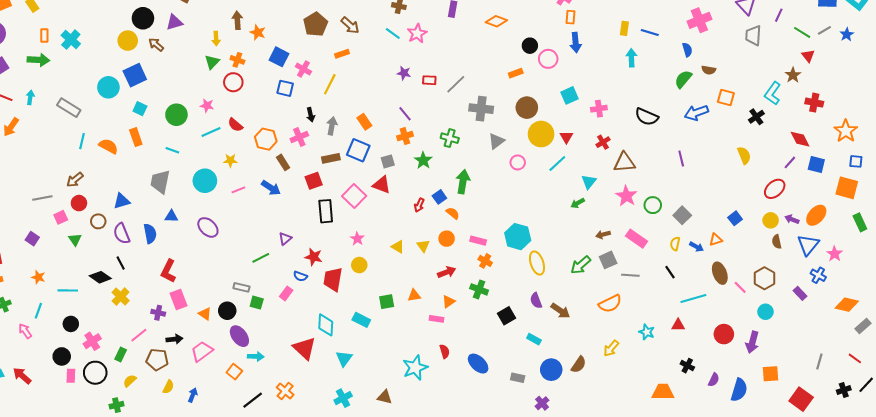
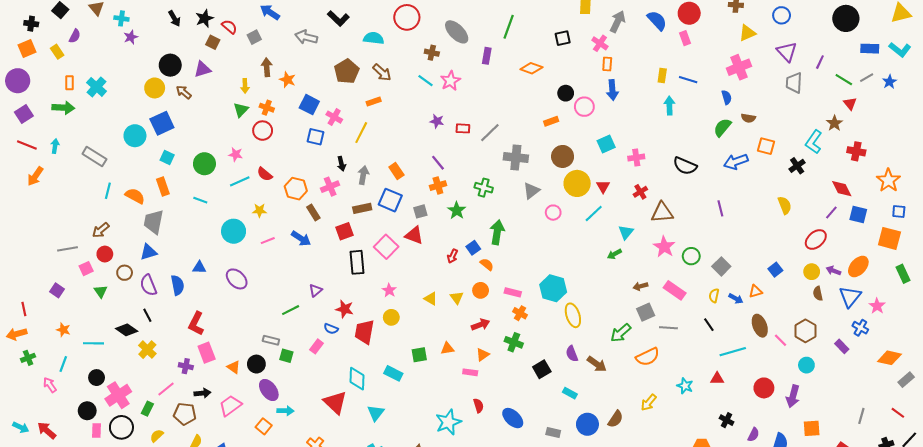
gray trapezoid: (160, 182) -> (154, 222), moved
green arrow: (581, 265) -> (621, 333), moved
pink cross: (92, 341) -> (118, 395), size x1.4

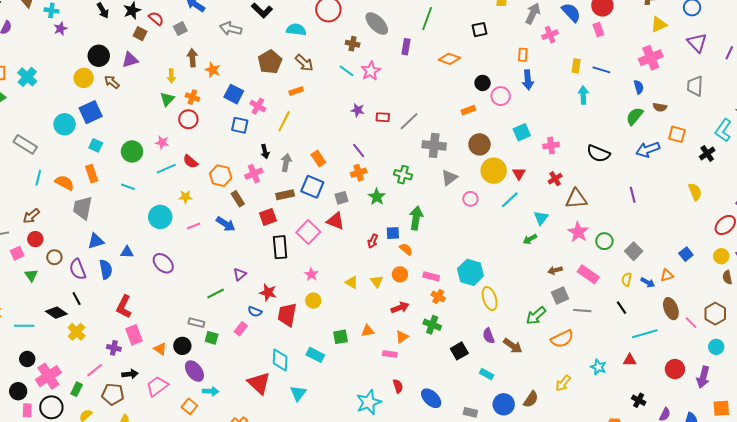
pink cross: (600, 43) -> (550, 35), moved, turned 35
gray trapezoid: (794, 83) -> (695, 86), moved
blue square: (473, 248) -> (393, 233), turned 32
blue triangle: (148, 252) -> (96, 241), moved

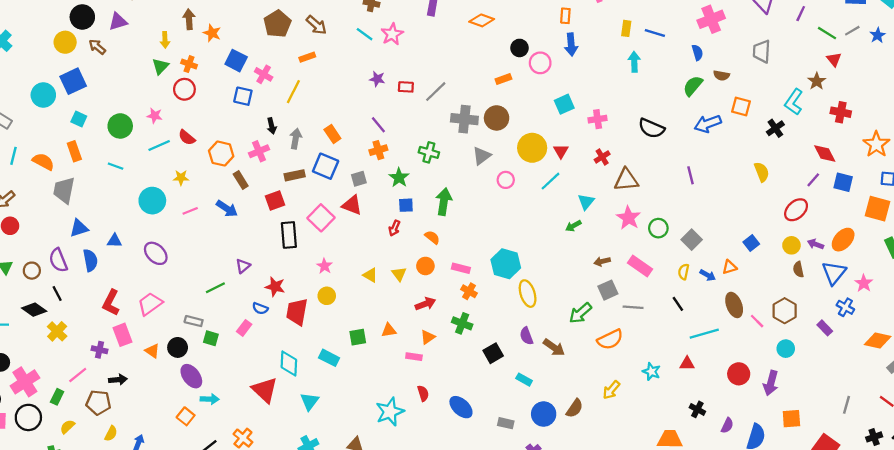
brown circle: (479, 144) -> (497, 118), moved
blue square: (393, 233) -> (406, 205), moved
brown circle: (54, 257) -> (32, 271), moved
pink trapezoid: (157, 386) -> (150, 304), moved

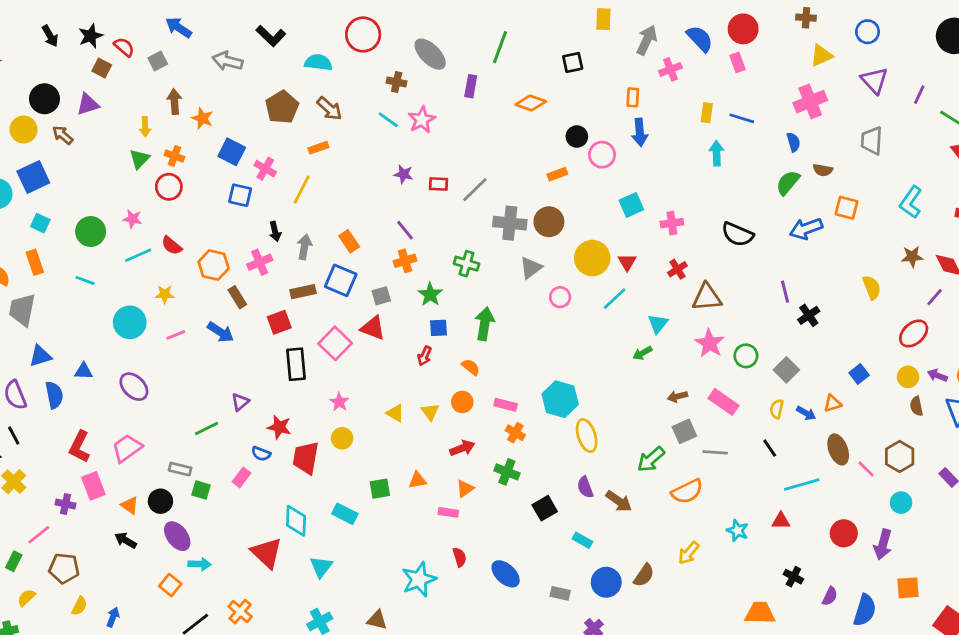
brown star: (817, 81) -> (912, 257), moved, turned 30
black cross: (775, 128) -> (809, 315), moved
black arrow: (118, 380) -> (126, 540), moved, turned -144

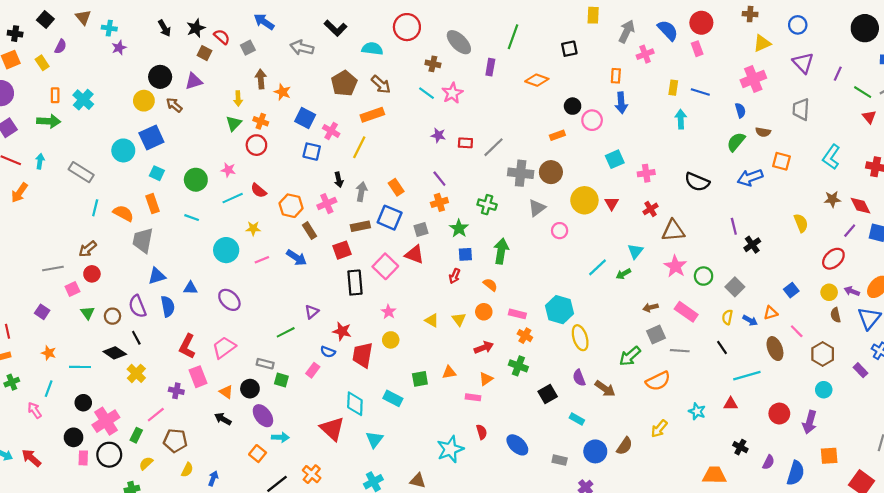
orange rectangle: (318, 148) -> (372, 115), size x1.5
cyan line: (615, 299) -> (597, 267), moved
pink line: (866, 469) -> (797, 331), moved

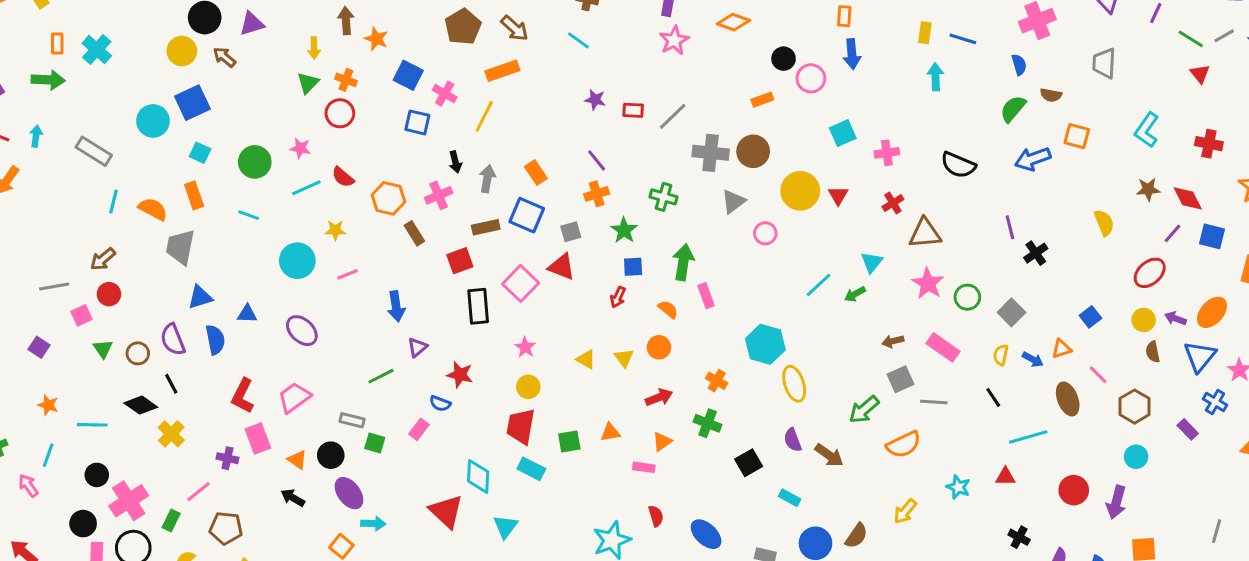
pink star: (452, 93) -> (674, 40), moved
blue arrow: (297, 258) -> (396, 306), moved, turned 48
pink rectangle: (517, 314) -> (706, 296), moved, turned 56
red trapezoid: (363, 355) -> (521, 426), moved

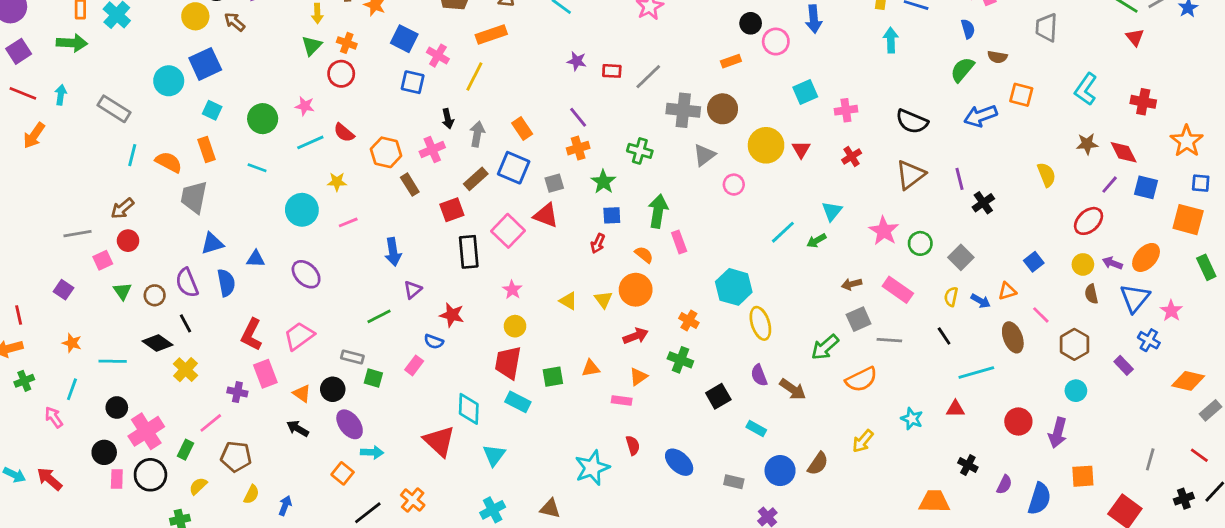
brown rectangle: (486, 227) -> (476, 179), turned -30
brown triangle: (925, 233) -> (910, 175), moved, turned -32
orange circle: (659, 347) -> (636, 290), size x1.5

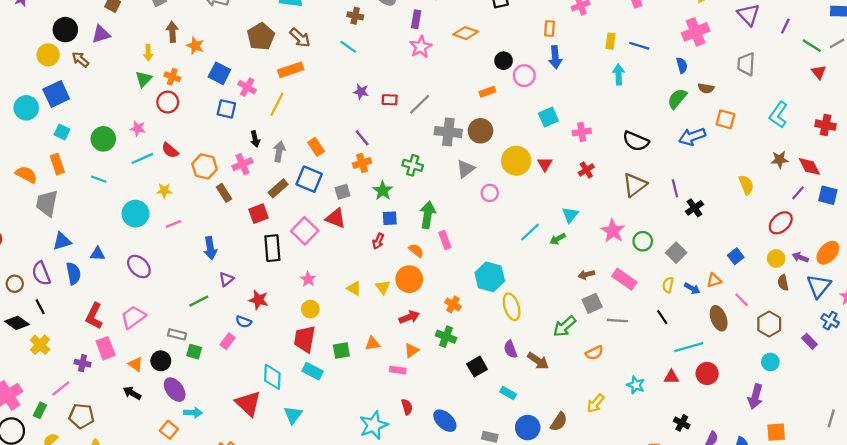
orange semicircle: (861, 379) -> (594, 353), size x0.7
red circle: (1018, 422) -> (707, 373), moved

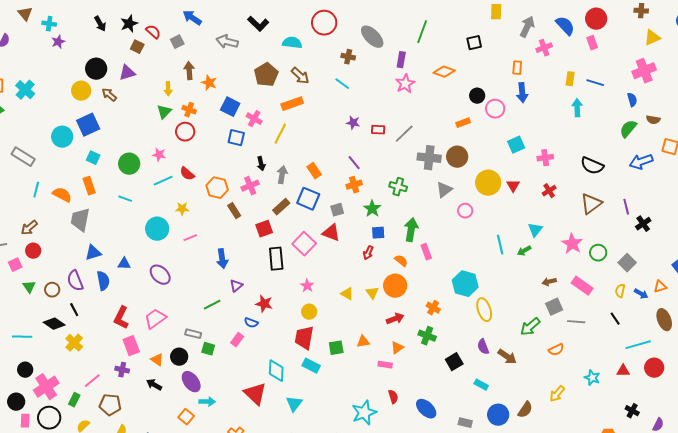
cyan line: (530, 232) -> (500, 245), turned -60
purple cross: (83, 363) -> (122, 370), moved

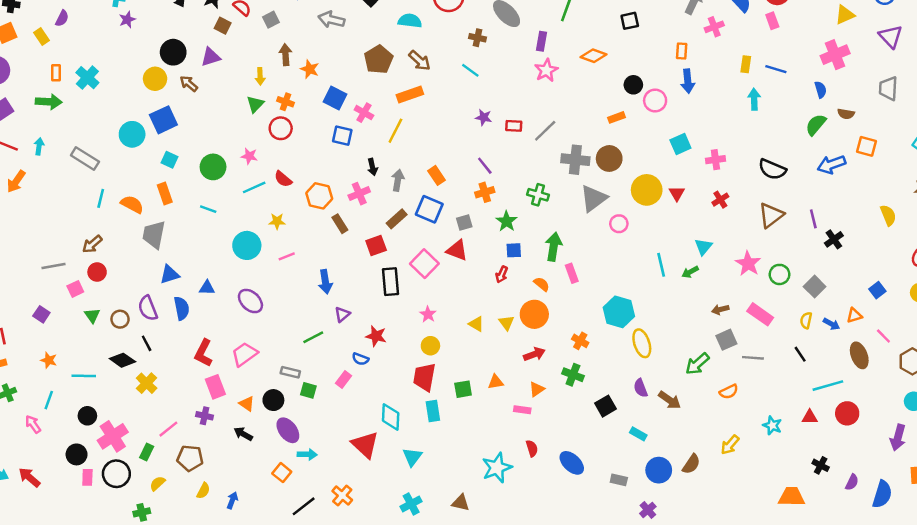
gray triangle: (444, 190) -> (593, 198), size x1.4
cyan rectangle: (311, 366) -> (433, 411), turned 54

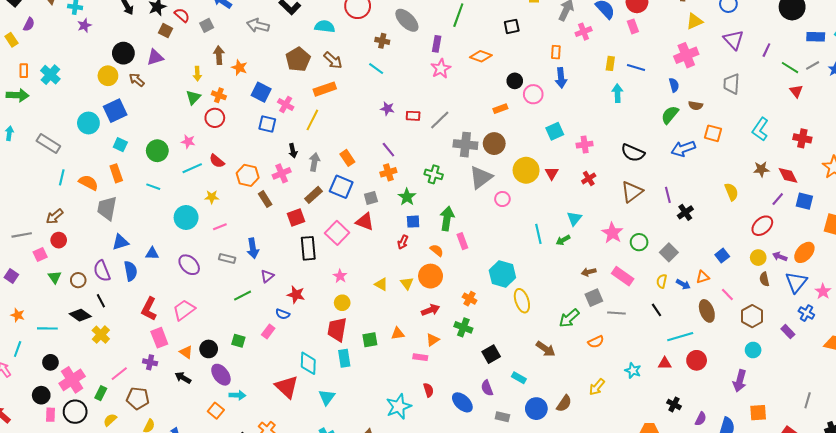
gray rectangle: (290, 372) -> (227, 259), moved
purple semicircle: (641, 388) -> (487, 388), moved

